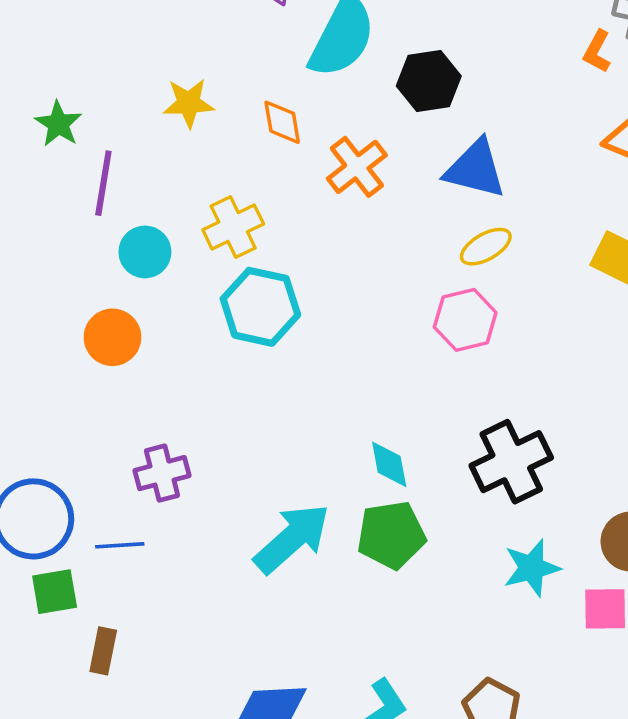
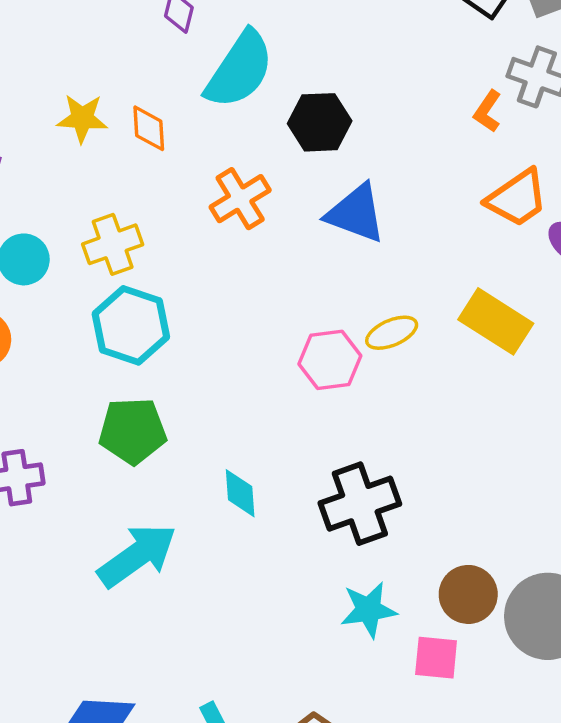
orange diamond: (282, 122) -> (149, 128), moved
yellow ellipse: (486, 247) -> (392, 333), moved
green pentagon: (391, 535) -> (133, 431), moved

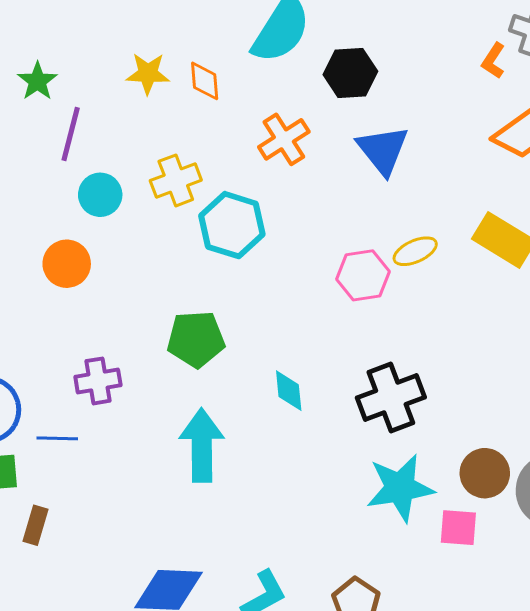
blue triangle: (356, 213) -> (383, 150), turned 32
cyan hexagon: (131, 325) -> (232, 225), moved
cyan arrow: (137, 555) -> (202, 445), turned -54
cyan star: (369, 610) -> (400, 488), size x1.4

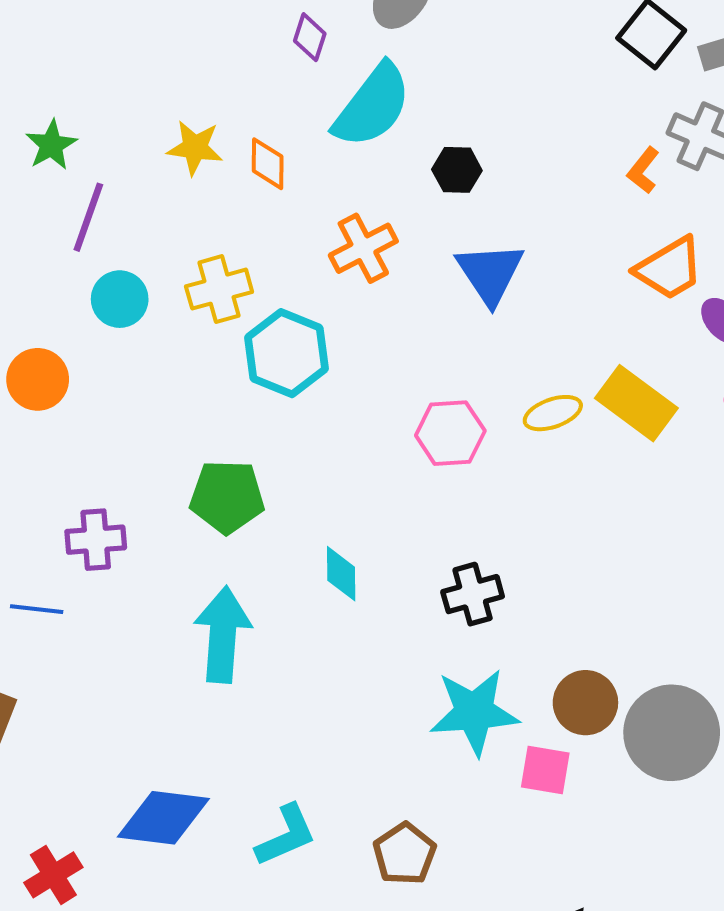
black hexagon: (350, 73) -> (457, 170), size x0.7
yellow ellipse: (415, 251) -> (553, 413), moved
orange circle: (67, 264) -> (38, 379), moved
black cross: (391, 397) -> (473, 594), size x0.7

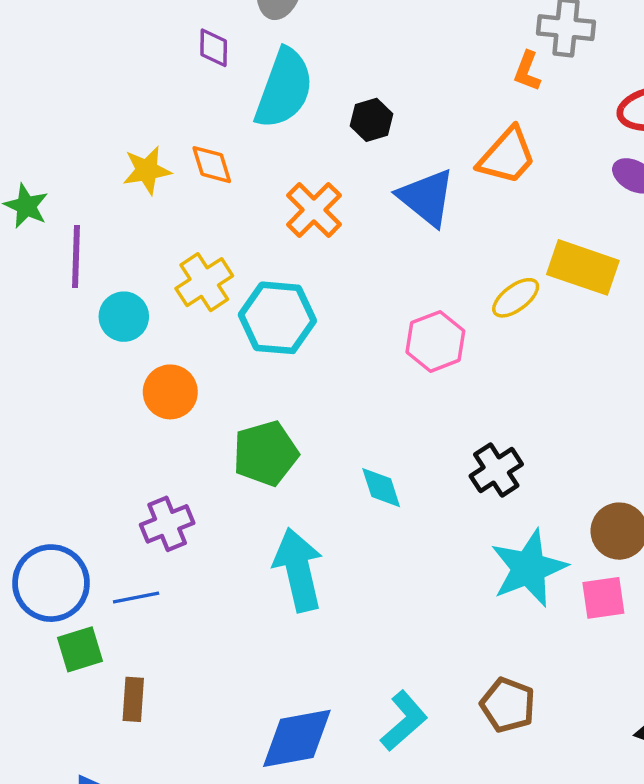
orange trapezoid: (669, 268) -> (507, 156), moved
orange circle: (38, 379) -> (170, 392), moved

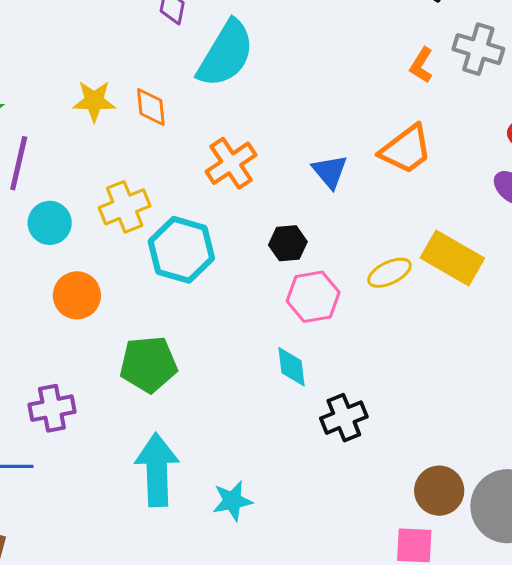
orange L-shape: (527, 71) -> (421, 65), moved
black hexagon: (372, 120) -> (288, 243), moved
blue triangle: (426, 197) -> (330, 171), size x0.7
cyan diamond: (381, 488) -> (291, 367), moved
cyan star: (529, 568) -> (232, 501), moved, size x0.6

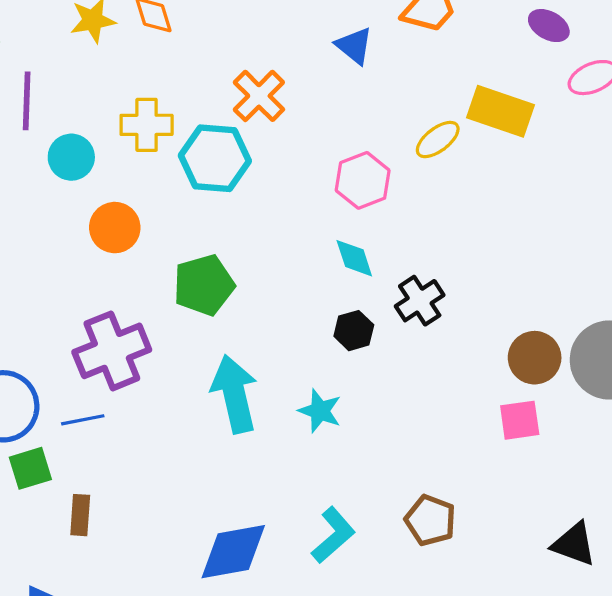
orange cross: (231, 163) -> (259, 96), moved
yellow cross: (125, 207) -> (147, 125), turned 33
black hexagon: (288, 243) -> (354, 331), moved
purple cross: (52, 408) -> (112, 351), size x1.5
cyan star: (232, 501) -> (320, 411), turned -30

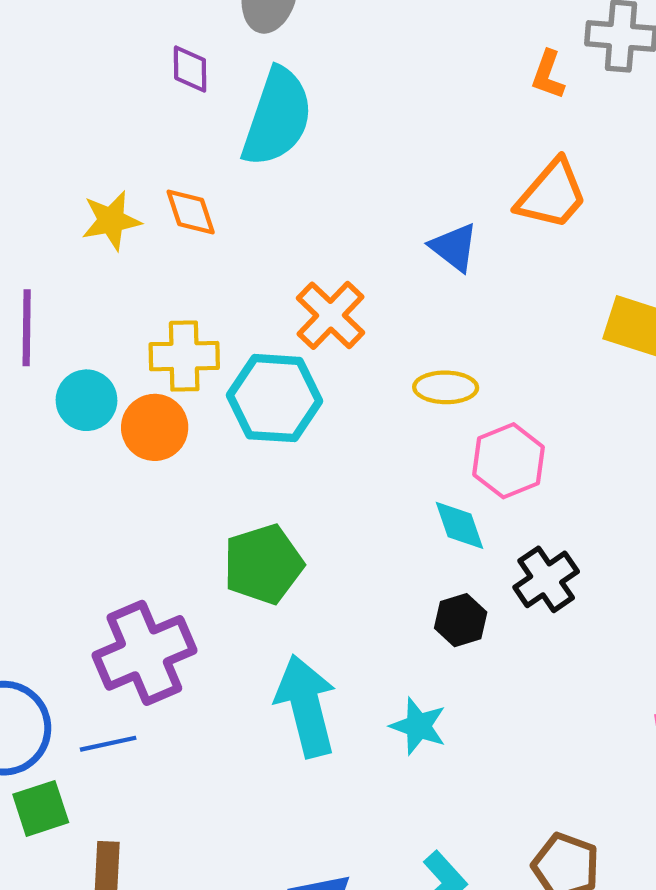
yellow ellipse: (438, 140) -> (446, 387), moved, turned 39
pink hexagon: (363, 180) -> (508, 461), moved
orange circle: (115, 228) -> (155, 427), moved

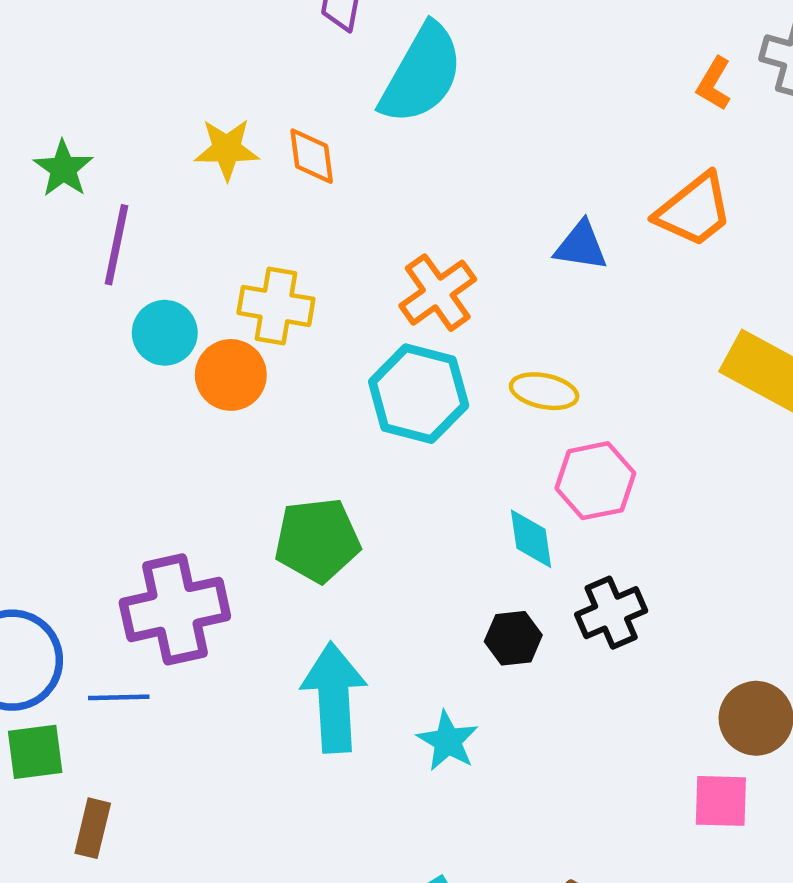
blue triangle: (454, 247) -> (581, 246), turned -40
cyan hexagon: (275, 398) -> (419, 394), moved

